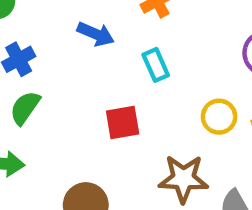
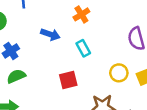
green semicircle: (25, 108) -> (16, 76), turned 36

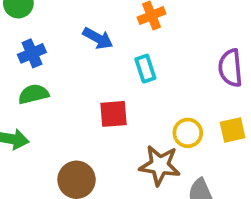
yellow circle: (119, 73) -> (188, 133), moved

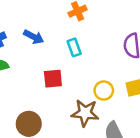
blue arrow: (98, 38) -> (34, 37), moved

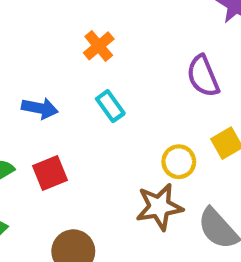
red square: (53, 79) -> (50, 173), moved

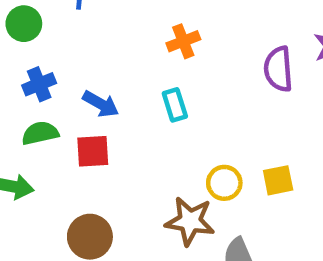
purple semicircle: (203, 76) -> (278, 69), moved
blue arrow: (40, 108) -> (101, 104), moved

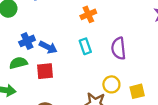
purple semicircle: (278, 69) -> (119, 48), moved
blue cross: (39, 84) -> (27, 41), moved
yellow square: (278, 180) -> (137, 91), moved

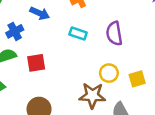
cyan rectangle: (85, 46) -> (78, 33), turned -49
blue arrow: (48, 47) -> (40, 13), moved

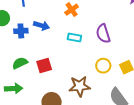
blue cross: (15, 31) -> (21, 31), moved, turned 32
brown star: (92, 96) -> (80, 86), moved

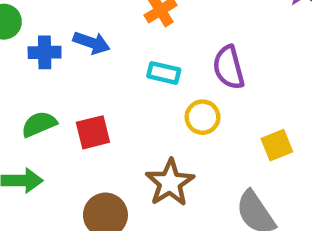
yellow circle: (103, 66) -> (203, 117), moved
brown star: (80, 86) -> (170, 183), turned -30

